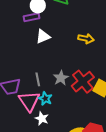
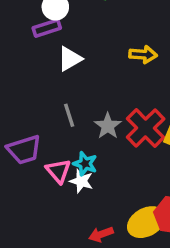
gray line: (38, 79) -> (69, 115), moved
pink triangle: (29, 101) -> (58, 171), size x0.7
white star: (42, 118) -> (81, 181), moved

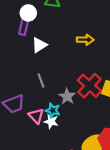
purple rectangle: (47, 28) -> (24, 27), turned -56
gray star: (108, 126) -> (67, 96), moved

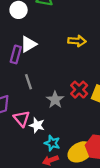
purple rectangle: (24, 27) -> (16, 54), moved
red cross: (89, 86) -> (79, 90), size x0.7
cyan star: (53, 110) -> (52, 143), moved

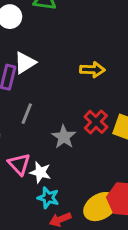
yellow arrow: (77, 41) -> (92, 70), moved
gray line: (28, 82) -> (27, 114), turned 42
cyan star: (52, 143) -> (48, 198), moved

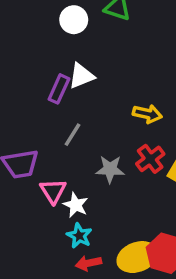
yellow arrow: (92, 70) -> (147, 114), moved
gray star: (64, 137) -> (110, 169), turned 30

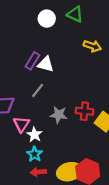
white triangle: (81, 76) -> (46, 64), moved, turned 30
yellow arrow: (147, 114) -> (92, 46), moved
red cross: (150, 159) -> (84, 111), turned 36

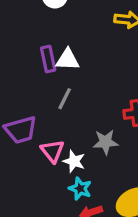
purple rectangle: (32, 61) -> (48, 59), turned -30
gray star: (59, 115) -> (105, 142), moved

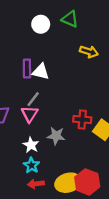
pink triangle: (52, 151) -> (30, 114), moved

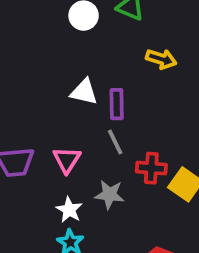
purple rectangle: (27, 68) -> (117, 104), moved
gray line: (33, 99) -> (115, 142), moved, turned -63

